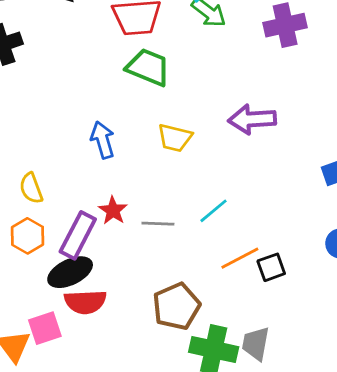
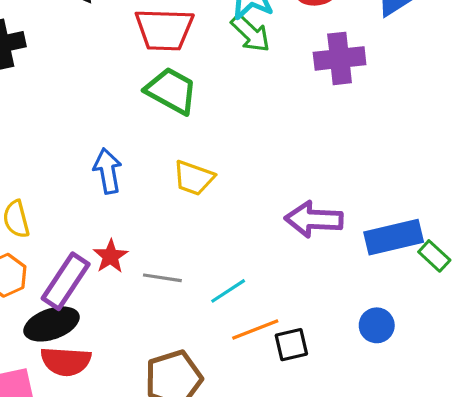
purple arrow: (252, 119) -> (314, 219), moved
cyan line: (214, 211) -> (228, 291), moved

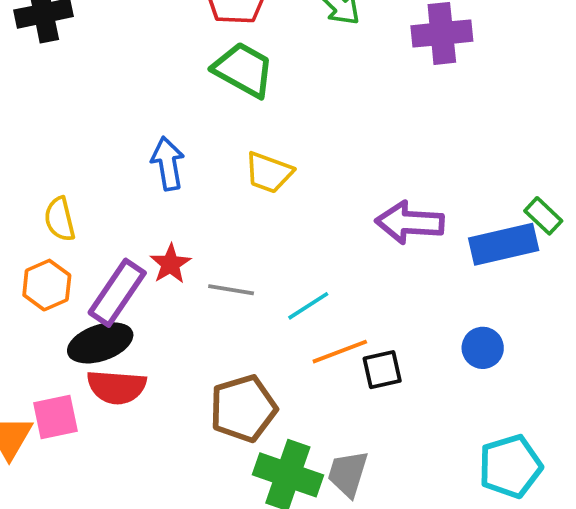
green rectangle: (434, 256) -> (543, 216), moved

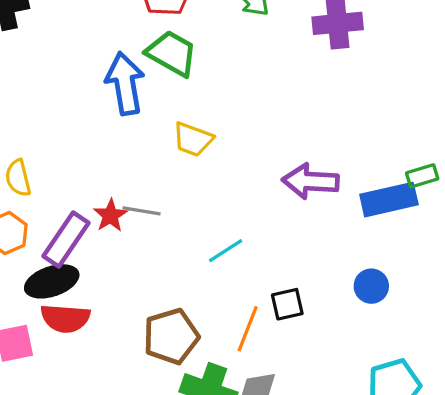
blue arrow: (168, 163) -> (125, 84), moved, size x1.4
green rectangle: (543, 216) -> (422, 176), turned -60
gray line: (231, 290) -> (142, 211), moved
orange line: (340, 352) -> (248, 329), moved, turned -48

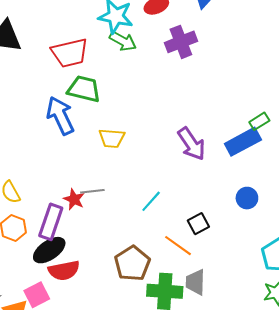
purple arrow: (311, 181) -> (191, 144), turned -112
orange line: (248, 329) -> (178, 246), turned -60

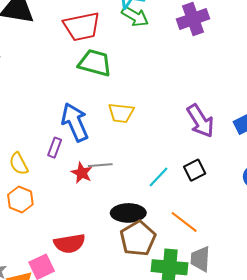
blue arrow: (60, 116) -> (75, 122), moved
purple rectangle: (51, 222) -> (55, 148), moved, size x0.6
black square: (198, 224) -> (195, 170), moved
black ellipse: (49, 250) -> (128, 213), moved, turned 32

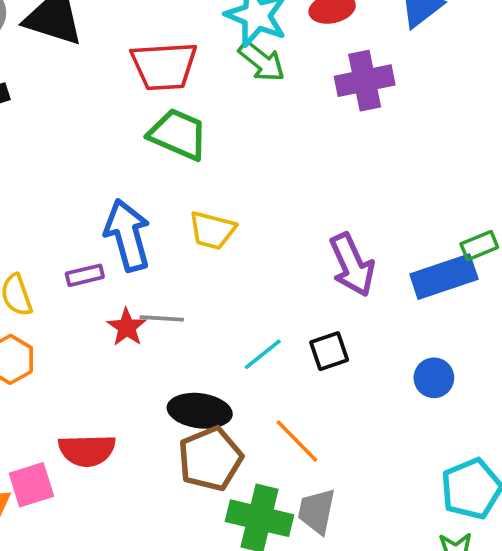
purple rectangle: (55, 148) -> (85, 275), turned 48

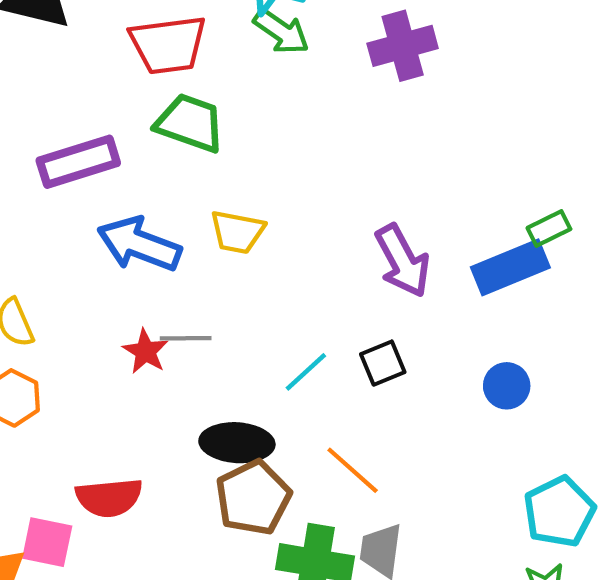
blue arrow: (128, 235) -> (139, 244), turned -50
purple rectangle: (85, 275) -> (78, 162), moved, size x1.8
pink square: (31, 485) -> (47, 542), turned 33

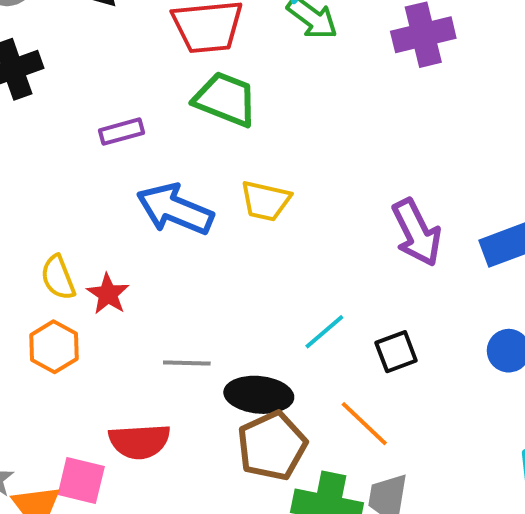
purple rectangle: (78, 162) -> (121, 132), size x0.6
gray line: (186, 338) -> (187, 363), moved
red star: (146, 351) -> (108, 294), moved
black square: (383, 363) -> (396, 352), moved

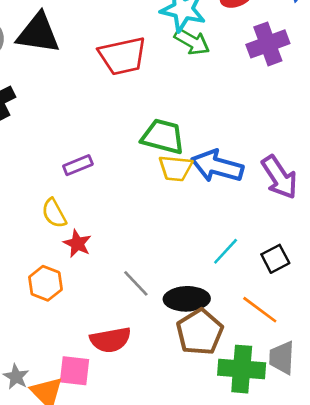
green trapezoid: (225, 99) -> (163, 136), moved
purple rectangle: (121, 132) -> (78, 165), moved
blue arrow: (175, 209) -> (217, 166), moved
yellow semicircle: (58, 277) -> (54, 213), moved
gray line: (187, 363) -> (136, 283), turned 52

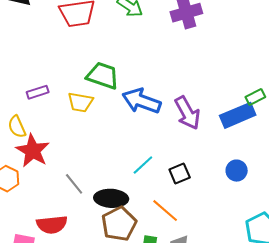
yellow trapezoid: (176, 168) -> (80, 102), moved
red star: (77, 243) -> (33, 151), size x1.6

